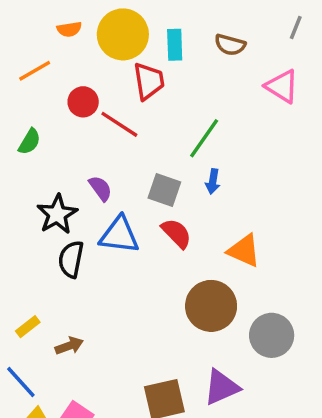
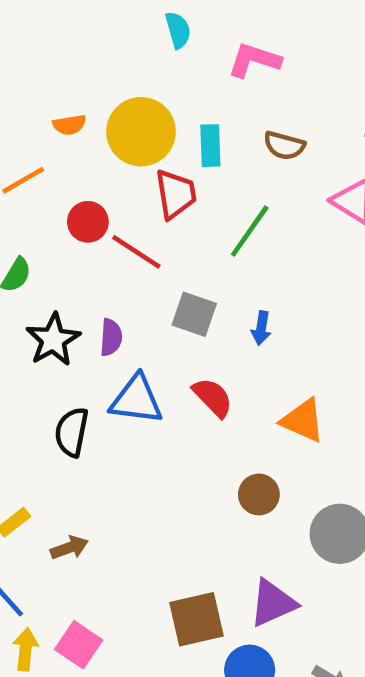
green line: (204, 138) -> (250, 231), moved
purple semicircle: (100, 188) -> (111, 337), turned 40
gray square: (164, 190) -> (194, 314), moved
black star: (57, 214) -> (53, 340), moved
brown circle: (211, 306) -> (259, 494), size x0.6

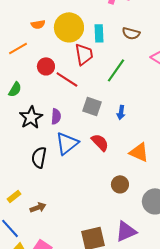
blue triangle: (136, 400) -> (67, 143), turned -45

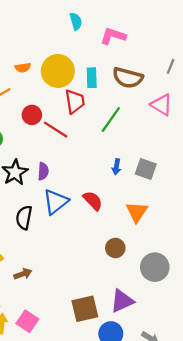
brown semicircle: (131, 33) -> (128, 78), size x1.5
gray square: (92, 106) -> (146, 169), moved
orange triangle: (139, 152) -> (137, 212), turned 40

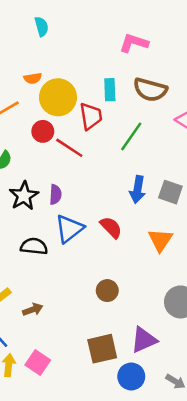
cyan semicircle: (76, 21) -> (42, 27), moved
yellow circle: (58, 71) -> (58, 97), moved
blue arrow: (116, 167) -> (138, 189), size x1.5
black semicircle: (24, 218) -> (34, 246), turned 85
brown circle: (115, 248) -> (107, 291), moved

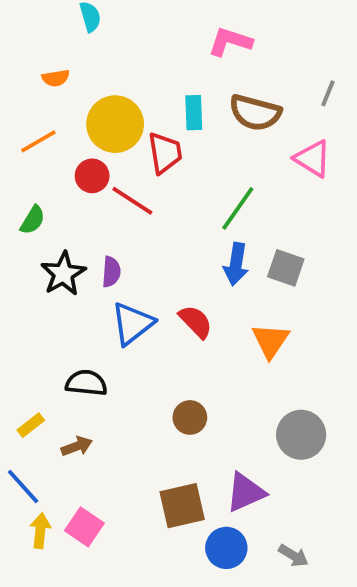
orange semicircle: (33, 78) -> (56, 78), moved
green line: (131, 136) -> (238, 208), moved
black semicircle: (34, 246) -> (86, 383), moved

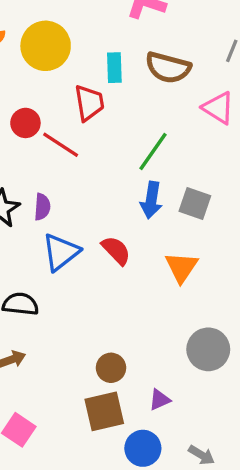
yellow circle: (115, 124) -> (46, 46), moved
brown circle: (190, 417) -> (111, 368), moved
purple triangle: (246, 492) -> (160, 400), size x0.6

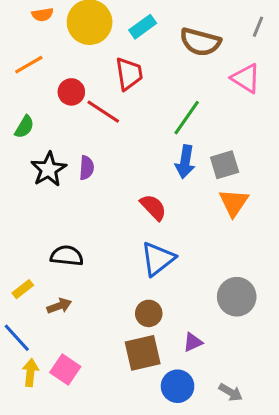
cyan rectangle: (114, 68) -> (143, 27), moved, turned 56
gray square: (195, 203) -> (225, 165), turned -36
blue triangle: (61, 252) -> (158, 259), moved
orange triangle: (181, 267) -> (234, 203), moved

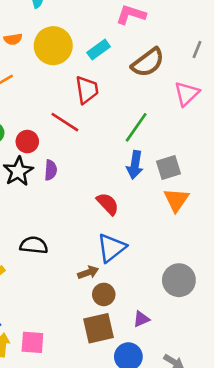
brown semicircle: (200, 42) -> (148, 63), turned -52
pink triangle: (246, 78) -> (187, 94), turned 44
red circle: (71, 92) -> (27, 142), moved
brown arrow: (59, 306) -> (88, 272), moved
pink square: (65, 370) -> (32, 342), turned -30

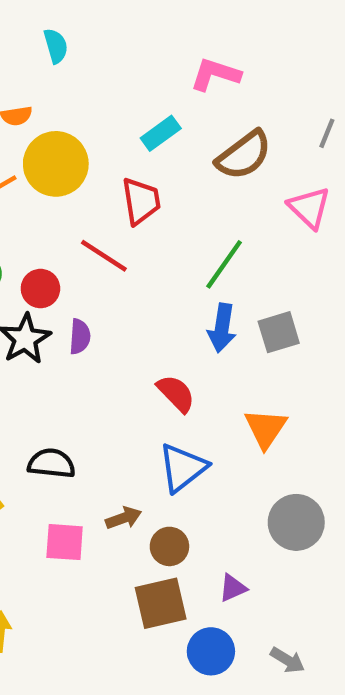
yellow circle: (53, 46) -> (56, 164), moved
pink triangle: (187, 94) -> (309, 208), turned -32
orange triangle: (176, 200) -> (266, 428), moved
brown arrow: (88, 272) -> (124, 518), moved
pink square: (32, 342) -> (65, 542), moved

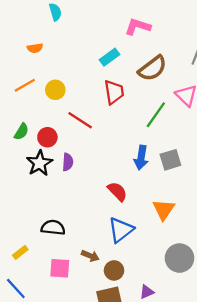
yellow circle: (56, 164) -> (55, 90), moved, size x0.6
red trapezoid: (141, 201) -> (114, 92), moved
green line: (224, 264) -> (156, 115), moved
brown arrow: (124, 518) -> (90, 256), turned 42

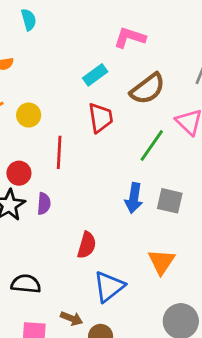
red line: (80, 120) -> (59, 152), turned 60
gray square: (170, 160) -> (170, 201), turned 30
red semicircle: (117, 191) -> (87, 245), moved, turned 60

